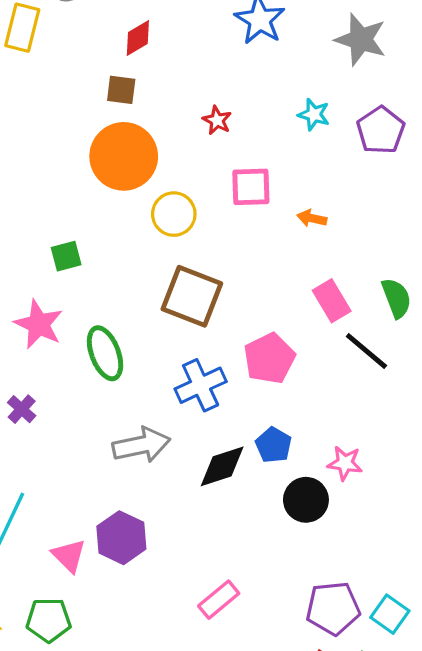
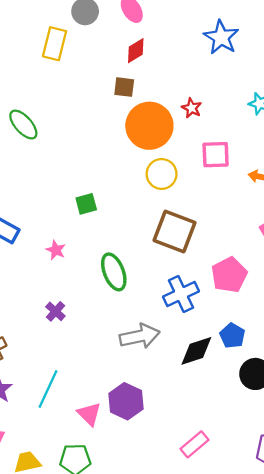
orange circle: (124, 156) -> (149, 126), moved
pink star: (39, 324) -> (56, 250), moved, size x0.6

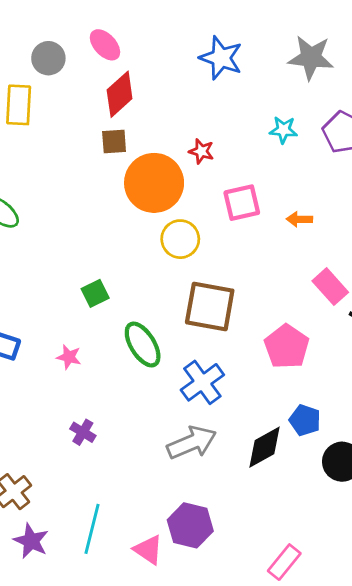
red diamond: (136, 51) -> (120, 94), size x1.4
green ellipse: (114, 272) -> (143, 345), moved
blue cross: (181, 294) -> (202, 382), moved

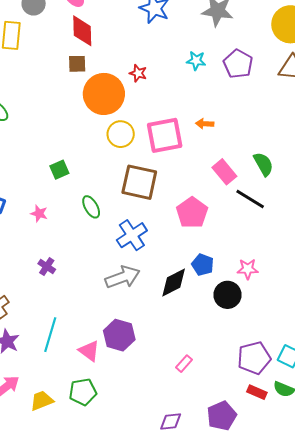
red diamond: (120, 94) -> (82, 31), turned -52
pink square: (242, 203) -> (165, 135), moved, size x1.4
green ellipse: (143, 345) -> (91, 207), size x0.7
pink rectangle: (284, 562) -> (184, 364), size x0.7

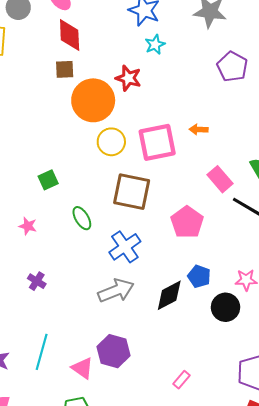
cyan star: (196, 61) -> (155, 45), moved, turned -30
red star: (138, 73) -> (128, 78), size x1.4

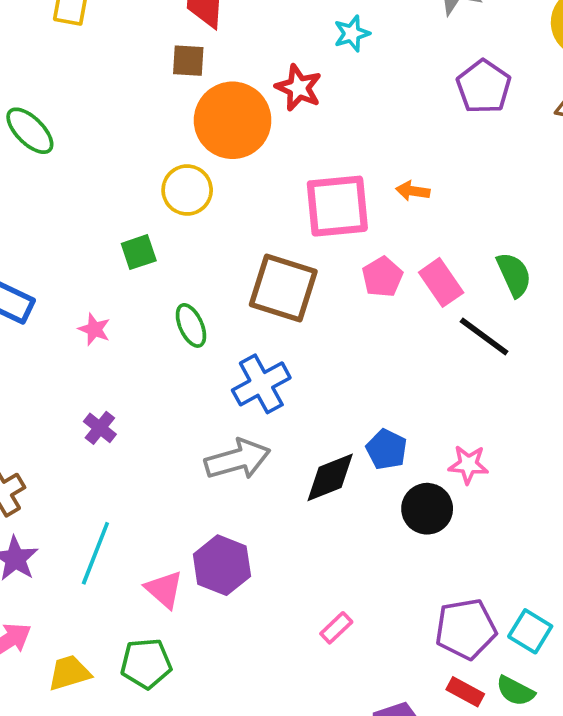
yellow circle: (111, 142) -> (187, 190), moved
pink pentagon: (187, 222) -> (382, 277), moved, size x0.7

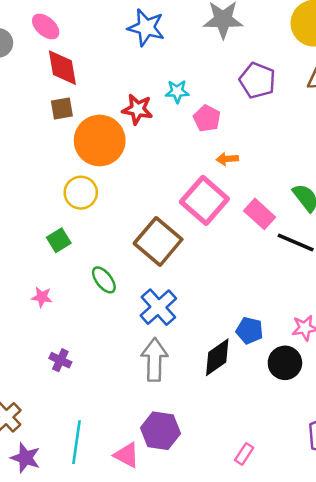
cyan star: (352, 34) -> (177, 91), moved, turned 30
pink square: (337, 206) -> (204, 200), moved, turned -30
pink pentagon: (382, 277) -> (207, 118), moved
brown square: (283, 288) -> (158, 241), turned 36
gray arrow: (238, 459) -> (154, 360), turned -60

